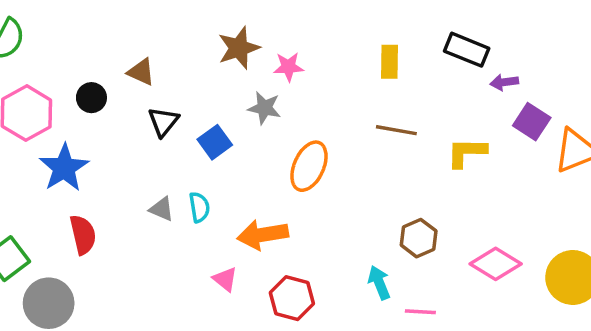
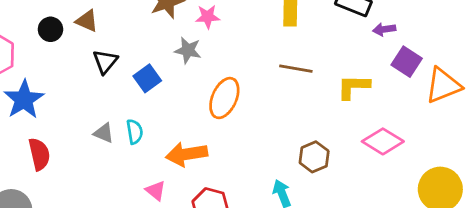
black circle: (91, 98) -> (50, 29), moved
pink diamond: (496, 264) -> (383, 141), moved

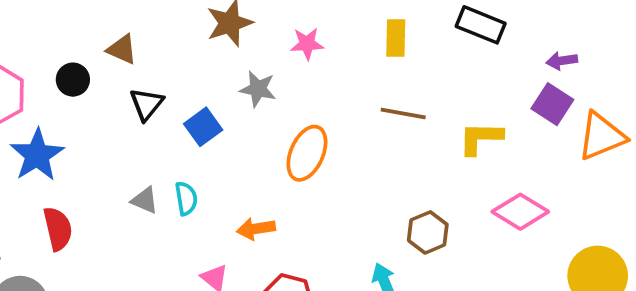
pink star: (208, 17) -> (307, 44), moved
black circle: (50, 29) -> (73, 80), moved
purple arrow: (384, 29) -> (562, 61), moved
orange arrow: (187, 154) -> (256, 229), size x0.7

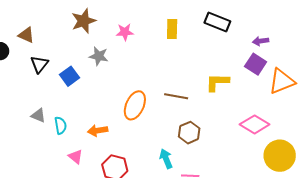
brown line: (403, 114) -> (176, 96), moved
orange ellipse: (307, 153) -> (135, 105), moved
cyan semicircle: (186, 198) -> (60, 125), moved
pink diamond: (520, 212) -> (255, 124), moved

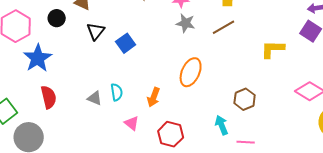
gray star: (99, 56) -> (186, 23), moved
brown line: (176, 96) -> (224, 27), moved, turned -40
gray triangle: (38, 115) -> (95, 98), moved
orange arrow: (98, 131) -> (154, 97), turned -60

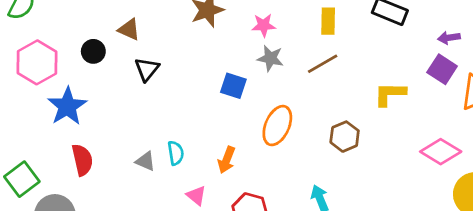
blue square: (126, 43) -> (233, 86), moved, turned -36
brown hexagon: (245, 99) -> (345, 137), moved

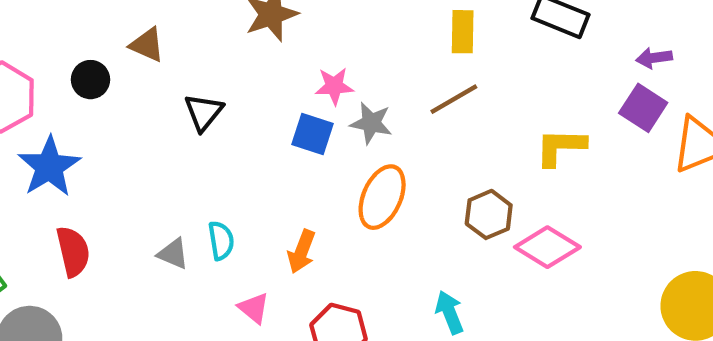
pink star: (264, 25) -> (334, 86), moved
gray star: (270, 58) -> (371, 123), moved
black triangle: (147, 69) -> (204, 112), moved
pink diamond: (441, 152) -> (547, 247), moved

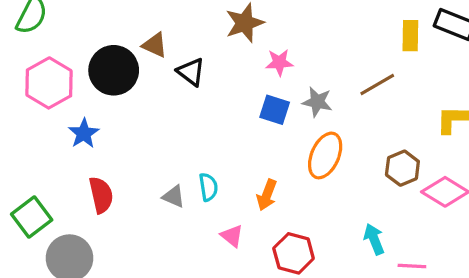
yellow rectangle: (463, 32) -> (410, 36), moved
black circle: (90, 80) -> (114, 70), size x1.8
pink star: (334, 86) -> (279, 62), moved
black triangle: (204, 112) -> (191, 72), moved, turned -32
blue star: (49, 167) -> (84, 133), size x0.7

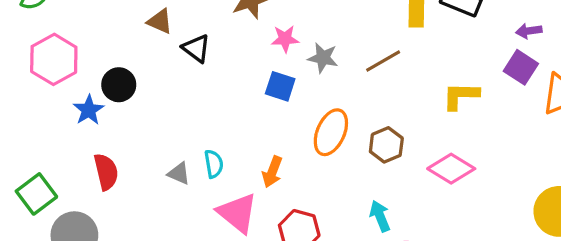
black circle: (114, 70) -> (119, 85), moved, size x0.7
gray star: (317, 102) -> (323, 58), moved
brown hexagon: (402, 168) -> (386, 145), moved
pink triangle: (232, 236) -> (237, 213), size x1.8

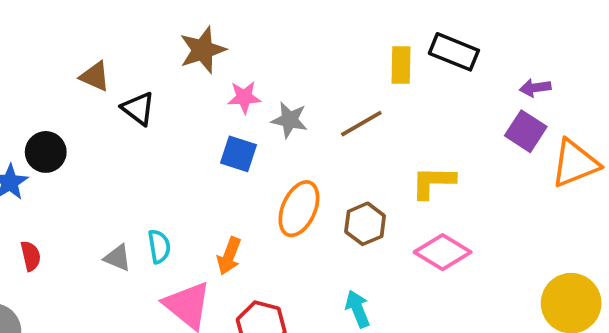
yellow L-shape: (461, 96) -> (433, 182), moved
red semicircle: (106, 172) -> (31, 256), size x0.7

